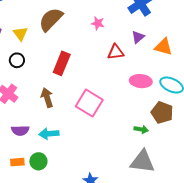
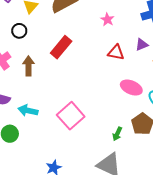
brown arrow: (47, 98) -> (28, 66), moved
pink square: (89, 103) -> (71, 116), moved
green arrow: (141, 129) -> (117, 134), turned 88

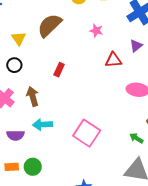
red rectangle: (61, 47) -> (59, 70), size x0.6
cyan arrow: (28, 110) -> (43, 125), moved
green arrow: (117, 134) -> (136, 138), turned 112

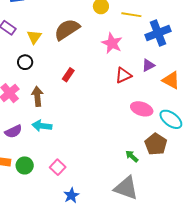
pink star: (96, 31) -> (112, 43), size x1.5
red triangle: (113, 60) -> (123, 75), turned -30
pink square: (87, 133) -> (58, 167), moved, size x0.6
purple semicircle: (15, 135) -> (13, 131), turned -36

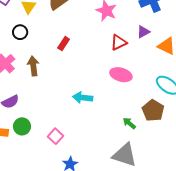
pink ellipse: (142, 109) -> (121, 75), moved
cyan arrow: (42, 126) -> (83, 98), moved
green circle: (25, 165) -> (22, 126), moved

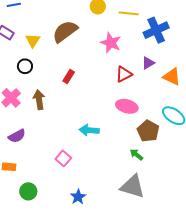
brown pentagon: (153, 110) -> (148, 131), moved
green circle: (22, 126) -> (28, 191), moved
pink square: (56, 136) -> (63, 158), moved

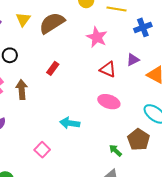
blue cross: (156, 30) -> (143, 27), size x0.7
yellow triangle: (33, 40) -> (23, 19), moved
red triangle: (124, 74) -> (108, 69), turned 48
brown pentagon: (148, 131) -> (139, 140), moved

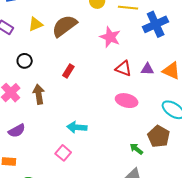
yellow triangle: (23, 19) -> (36, 24), turned 35
blue cross: (143, 27) -> (156, 24), size x1.4
purple triangle: (133, 60) -> (147, 69), moved, turned 32
cyan arrow: (70, 123) -> (77, 127), moved

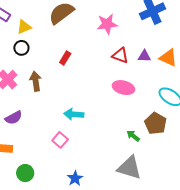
yellow triangle: (36, 24) -> (24, 27), moved
pink star: (110, 37) -> (107, 24), turned -30

